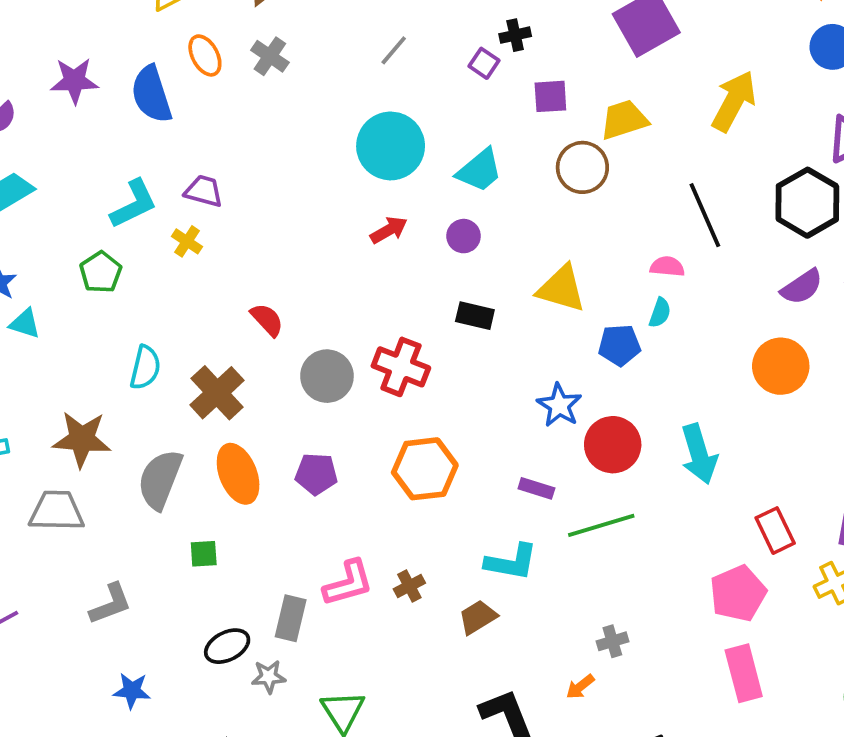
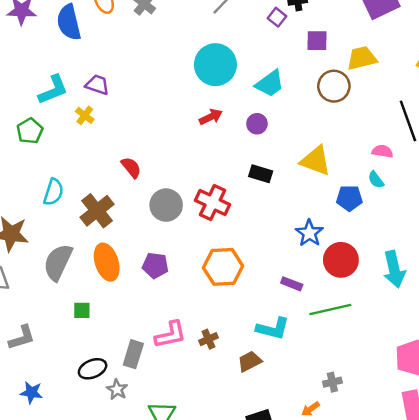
cyan semicircle: (660, 313) -> (376, 180), turned 120
gray star: (269, 677) -> (117, 390), turned 30

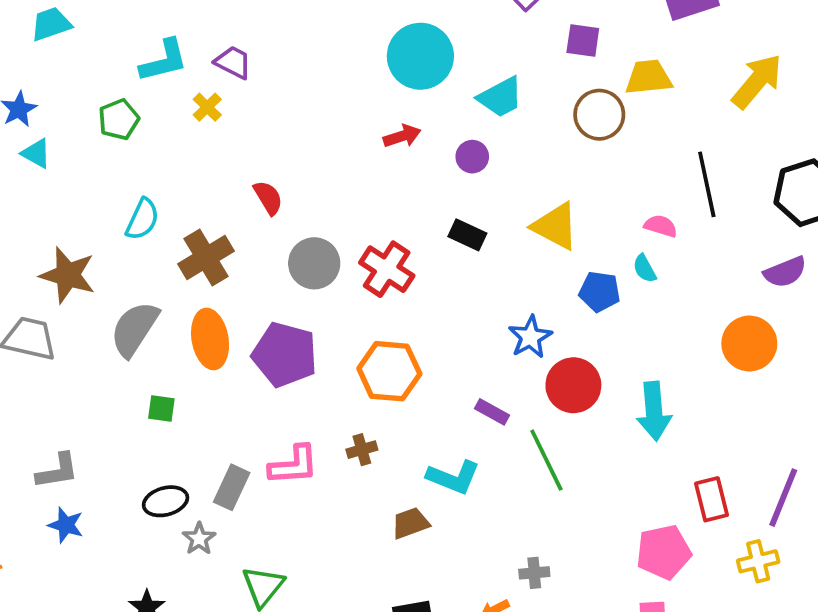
purple pentagon: (155, 265) -> (285, 355), size x1.6
green line: (330, 310) -> (546, 460), turned 69
gray L-shape: (22, 338) -> (57, 471), moved
brown cross: (208, 339) -> (362, 450), moved

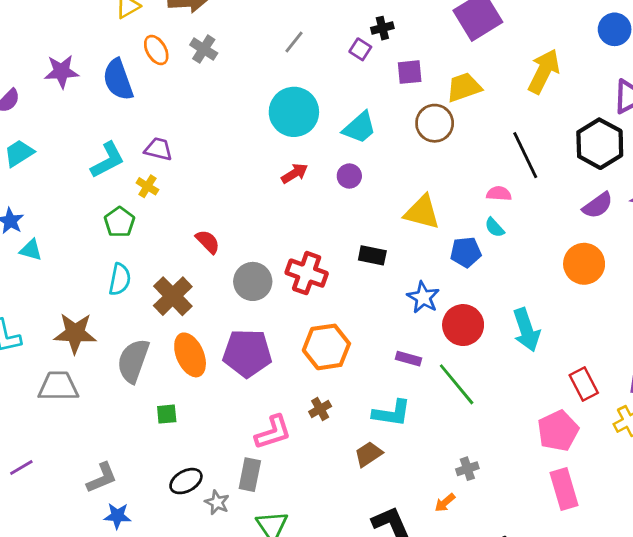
green pentagon: (119, 119) -> (119, 222), moved
black rectangle: (467, 235) -> (372, 255), moved
gray rectangle: (232, 487) -> (250, 475), moved

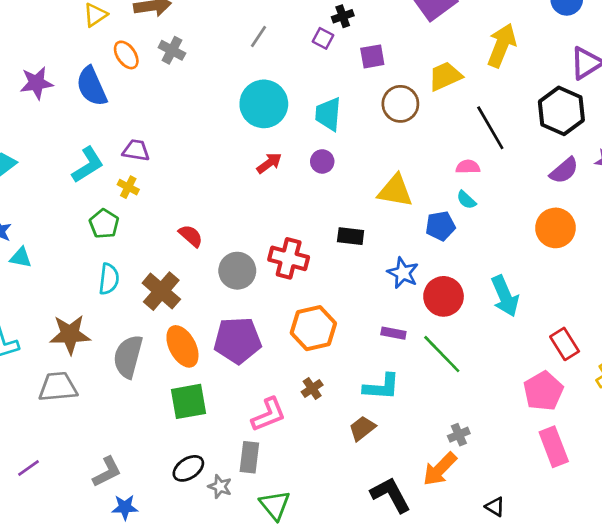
yellow trapezoid: (464, 87) -> (445, 76), moved
cyan trapezoid: (359, 128) -> (328, 114), turned 141
green square: (167, 414) -> (189, 401), moved, size x1.8
orange arrow: (445, 503) -> (440, 469), size x1.8

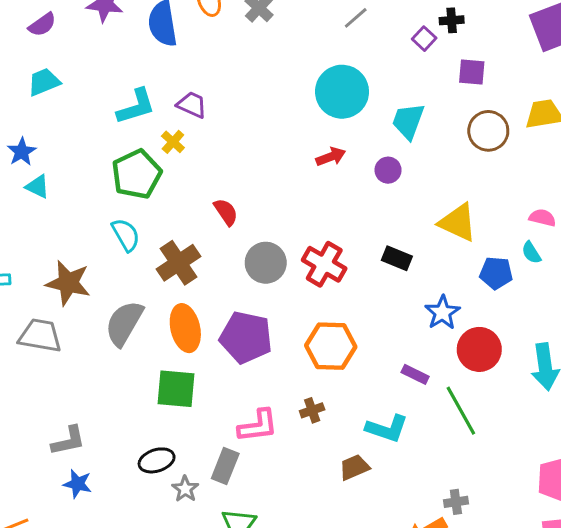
green pentagon: (104, 224) -> (137, 174), size x1.5
cyan semicircle: (109, 279) -> (126, 235), turned -52

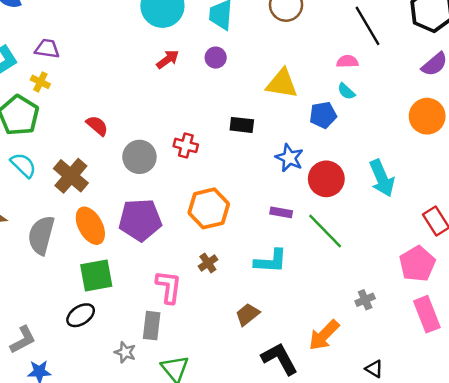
red cross: (324, 264) -> (186, 145), size x0.7
pink L-shape: (258, 426) -> (169, 287), turned -60
black ellipse: (157, 460) -> (81, 315), moved
brown trapezoid: (354, 467) -> (248, 315), moved
gray cross: (456, 502) -> (365, 300), moved

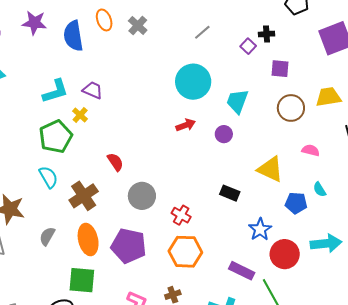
pink semicircle: (347, 61) -> (311, 150), moved
red cross: (186, 145) -> (181, 215), moved
cyan arrow: (382, 178) -> (326, 243), moved, turned -88
purple rectangle: (281, 212) -> (242, 271), size x1.4
gray semicircle: (41, 235) -> (47, 236), size x0.6

